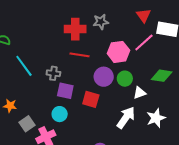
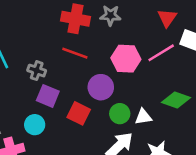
green circle: (125, 79) -> (120, 114), moved

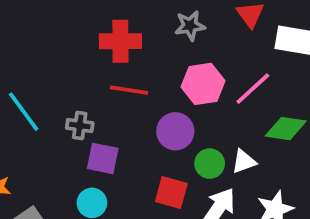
gray star: (110, 15) -> (190, 26), moved
pink line: (161, 53) -> (253, 89), moved
red square: (79, 113) -> (171, 192), moved

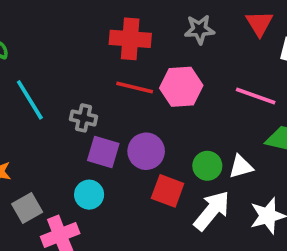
pink hexagon: (203, 84) -> (181, 87), moved
pink line: (253, 89) -> (256, 96), turned 57
purple circle: (175, 131) -> (146, 151), moved

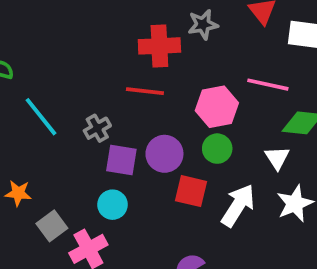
red cross: (130, 39) -> (159, 46), moved
pink hexagon: (181, 87) -> (217, 107), moved
gray cross: (83, 118) -> (97, 128), turned -35
green circle: (207, 166) -> (217, 149), moved
white triangle: (241, 167) -> (277, 158), moved, turned -40

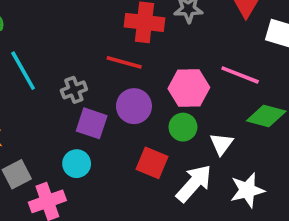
purple circle: (164, 154) -> (134, 106), moved
white triangle: (277, 158) -> (221, 144), moved

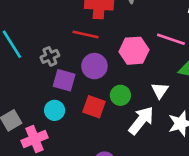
green circle: (183, 127) -> (120, 95), moved
red square: (152, 163) -> (94, 107), moved

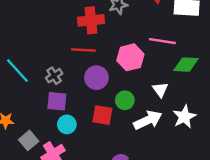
purple square: (64, 80) -> (57, 101), moved
white arrow: (141, 120) -> (148, 120), turned 36

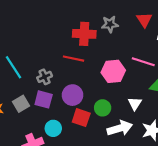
purple circle: (96, 78) -> (73, 95), moved
cyan circle: (67, 124) -> (53, 128), moved
gray square: (29, 140) -> (21, 104), moved

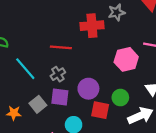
red line: (74, 59) -> (61, 47), moved

